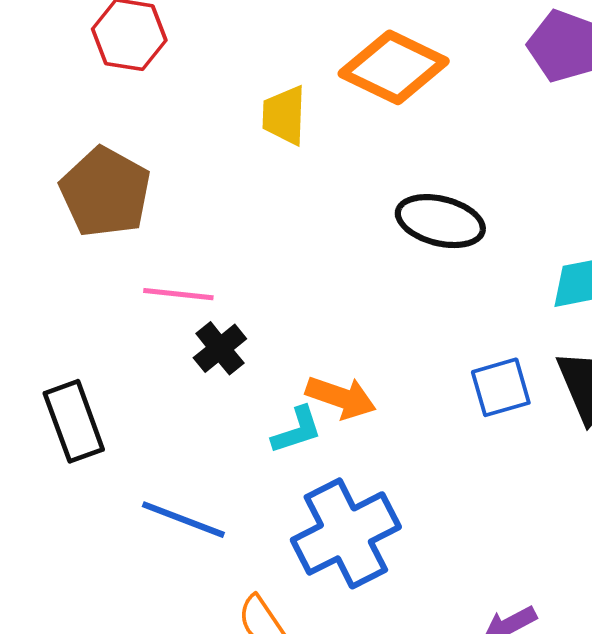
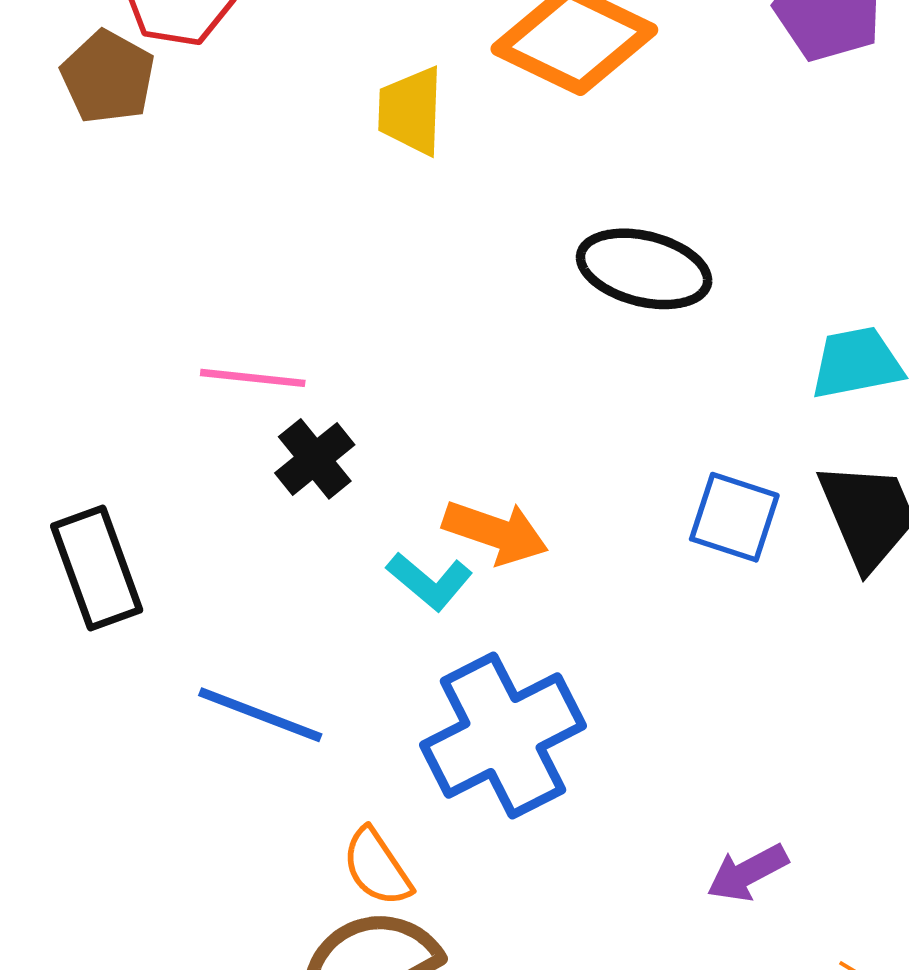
brown pentagon: (105, 192) -> (108, 77), moved, size x0.7
blue square: (501, 387) -> (734, 517), turned 34
cyan L-shape: (297, 430) -> (430, 581), turned 58

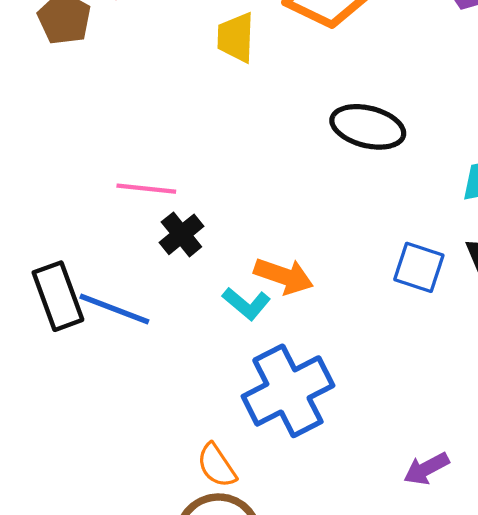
blue line: (260, 715) -> (114, 309), moved

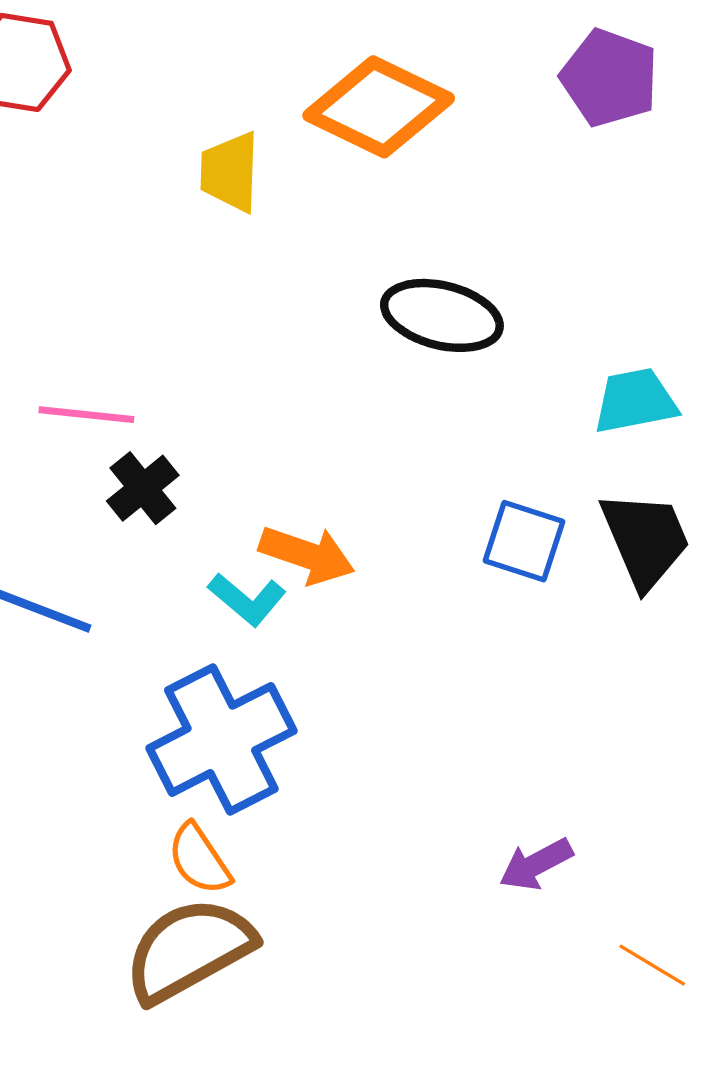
blue cross: (288, 391) -> (221, 739), moved

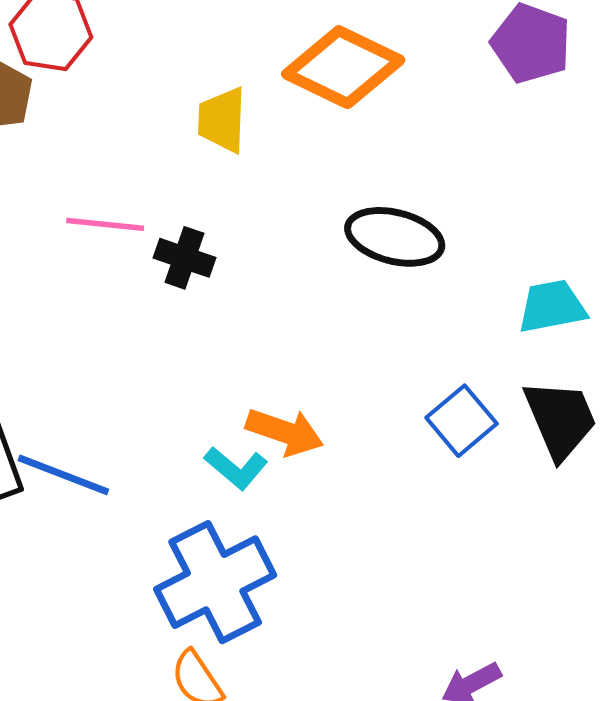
pink line: (86, 415) -> (105, 224), moved
black cross: (143, 488) -> (185, 258), moved, turned -32
blue square: (524, 541) -> (462, 421), turned 32

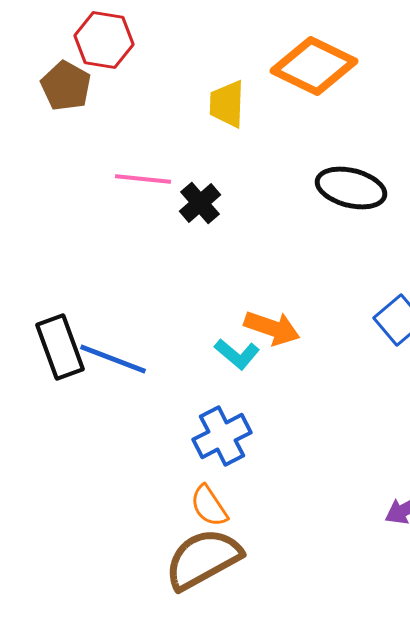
black cross: (185, 258) -> (200, 203), turned 30
blue cross: (215, 582) -> (222, 436), size x0.7

